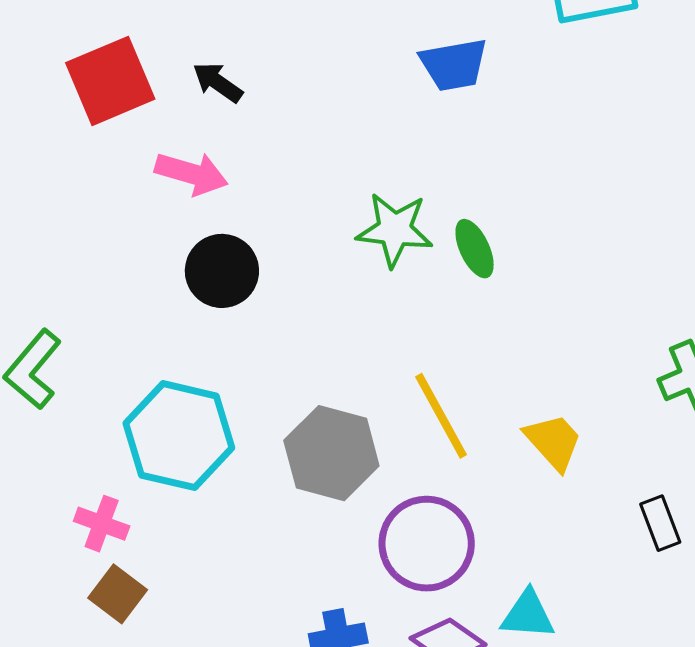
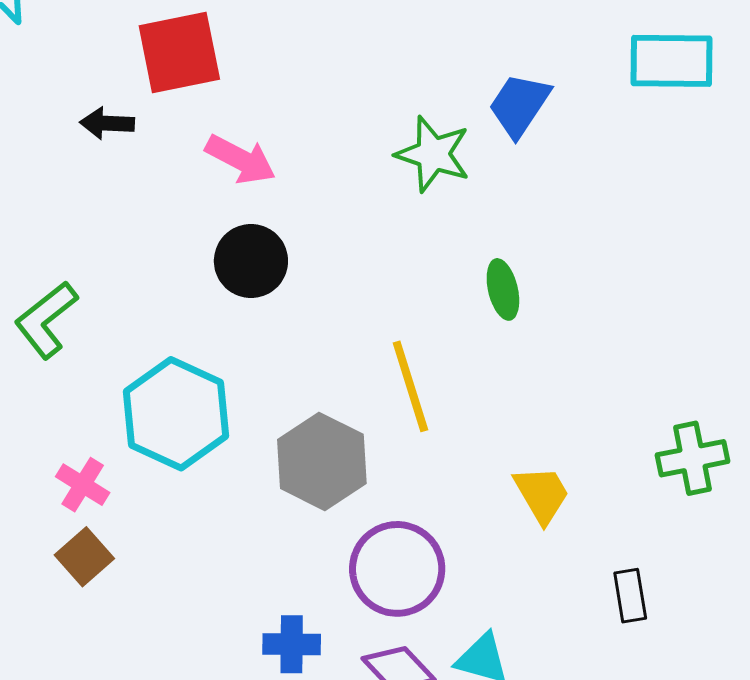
blue trapezoid: (454, 65) -> (519, 105), turned 122
black arrow: (218, 82) -> (107, 123), moved, turned -44
green star: (395, 230) -> (433, 154), moved
yellow line: (441, 416) -> (410, 386), moved

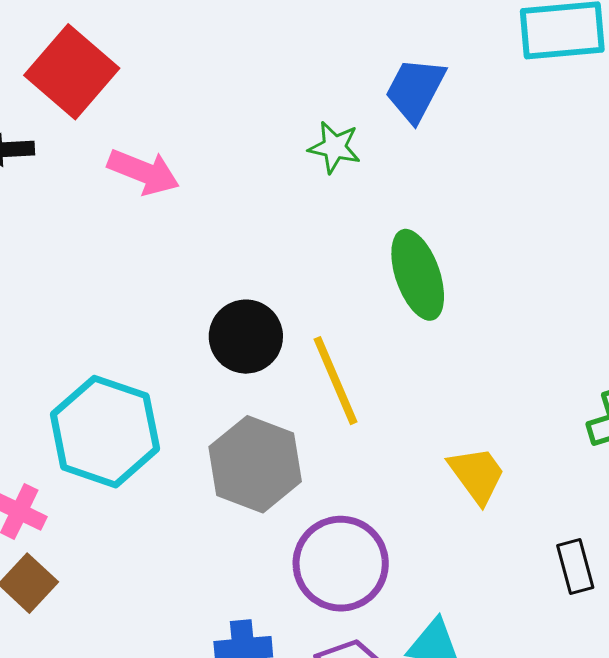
red square: (179, 53) -> (72, 72), turned -32
green star: (433, 154) -> (334, 147), size x0.7
black circle: (251, 261) -> (246, 337), moved
green ellipse: (503, 289) -> (418, 275), size x1.5

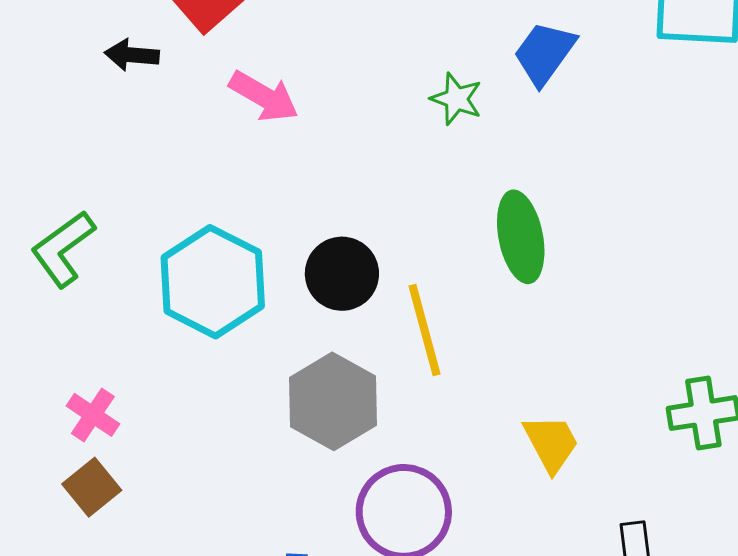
cyan hexagon: (105, 432) -> (213, 282), moved

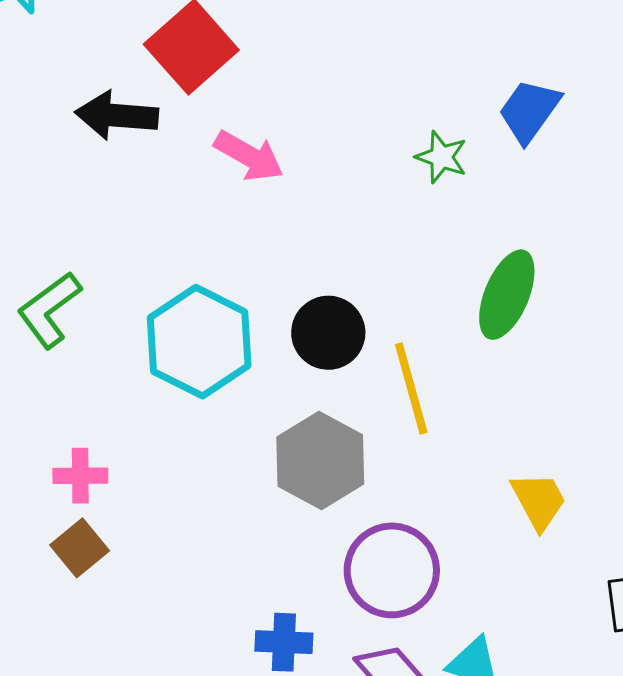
black arrow: (132, 55) -> (117, 115), size x1.5
green ellipse: (521, 237) -> (507, 295), turned 34
pink cross: (93, 415) -> (80, 476), turned -34

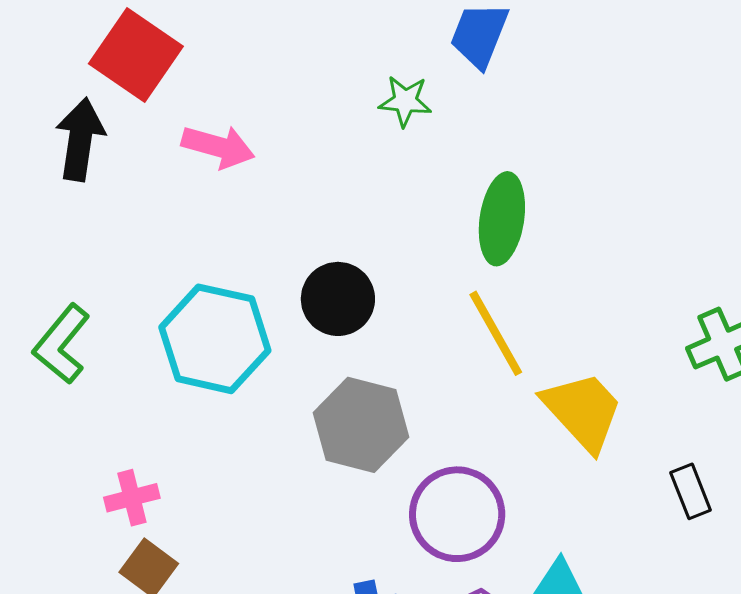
black arrow: (117, 115) -> (80, 139), turned 108
yellow line: (411, 388) -> (496, 333), moved
yellow trapezoid: (539, 501) -> (583, 411), size x1.4

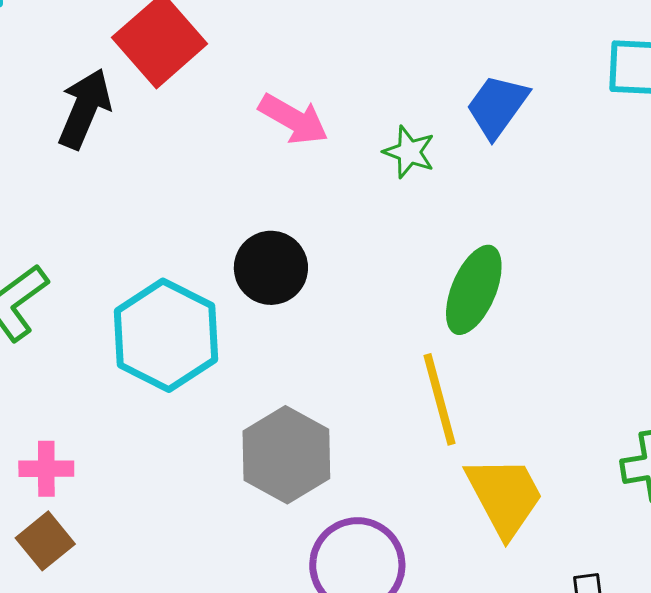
pink arrow: (218, 147) -> (293, 119), moved
black circle: (338, 299) -> (271, 268), moved

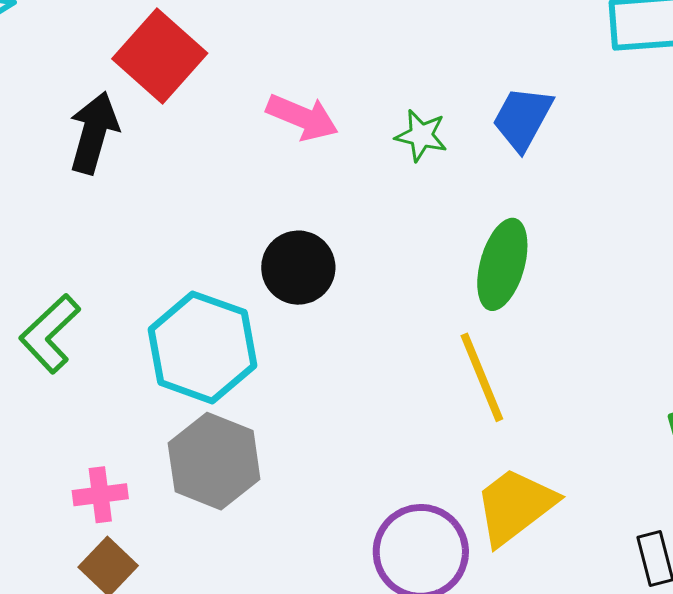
blue trapezoid: (497, 106) -> (523, 118), moved
gray hexagon: (286, 455) -> (214, 461), moved
yellow trapezoid: (505, 496) -> (515, 506), moved, turned -92

